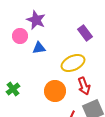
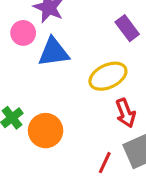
blue triangle: (39, 48) -> (54, 52), size x1.5
orange circle: (55, 91) -> (46, 131), moved

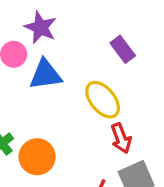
yellow ellipse: (108, 76) -> (103, 100), turned 75

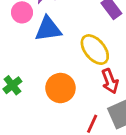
orange circle: (37, 157) -> (60, 88), moved

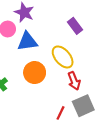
orange circle: (60, 88) -> (35, 73), moved

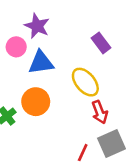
orange circle: (35, 73) -> (36, 102), moved

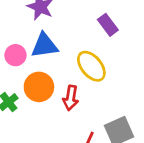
pink circle: (16, 47) -> (15, 55), moved
red arrow: (100, 112) -> (71, 98), moved, turned 30

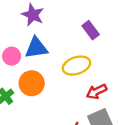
yellow ellipse: (91, 66) -> (76, 66), turned -68
red arrow: (71, 98) -> (97, 92), moved, turned 54

